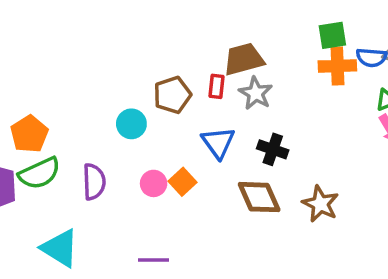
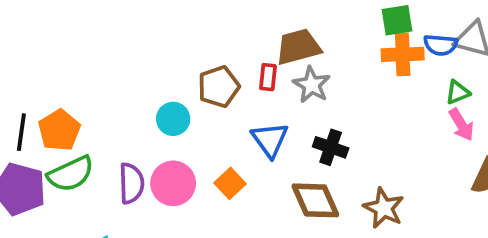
pink circle: (154, 183) -> (173, 183), moved, size x1.5

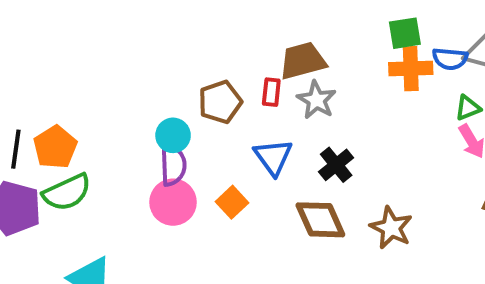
black cross: (331, 147) -> (336, 165), turned 32
purple semicircle: (131, 183) -> (173, 165), moved

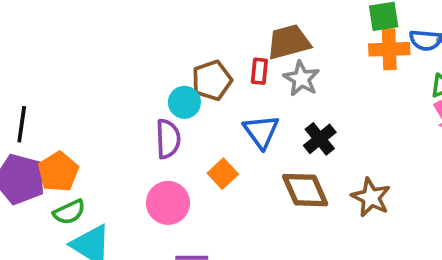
cyan circle: (173, 135) -> (184, 102), moved
orange pentagon: (55, 147) -> (58, 172), moved
green semicircle: (67, 192) -> (69, 212), moved, size x0.7
pink circle: (173, 202) -> (168, 203), moved

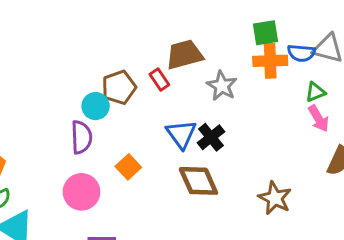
red rectangle: (259, 71) -> (159, 80), turned -40
gray star: (301, 79) -> (222, 86), moved
blue triangle: (261, 132) -> (181, 134), moved
brown star: (371, 197) -> (275, 198), moved

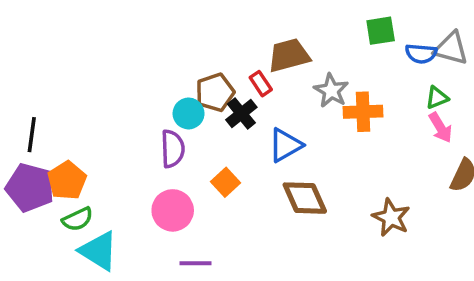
orange cross: (270, 61) -> (363, 112), moved
blue triangle: (181, 134) -> (285, 145), turned 36
black cross: (211, 137) -> (241, 113), moved

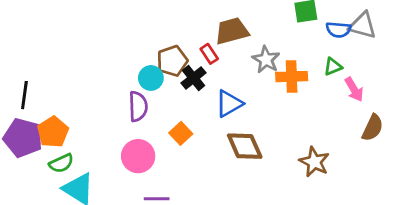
green triangle: (437, 98) -> (333, 67), moved

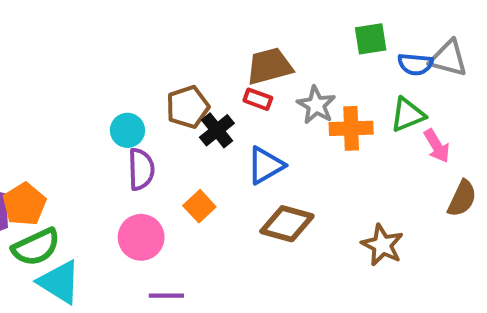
red rectangle: (209, 54) -> (258, 99), moved, turned -36
green triangle: (333, 67) -> (408, 115), size x1.4
cyan circle: (151, 78) -> (127, 130), moved
brown diamond: (245, 146) -> (287, 224), turned -51
green semicircle: (61, 163) -> (36, 247), size x1.4

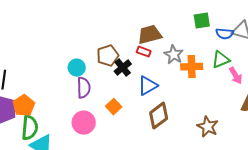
brown diamond: (287, 224) -> (159, 116), turned -52
green semicircle: (36, 247) -> (30, 128), turned -60

